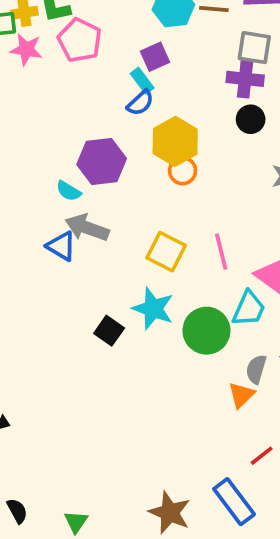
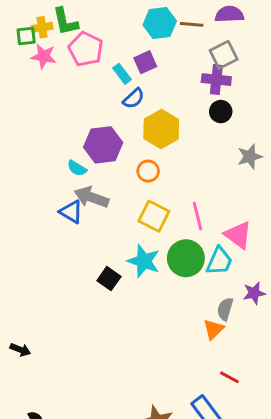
gray square: (254, 48) -> (224, 55), turned -36
cyan rectangle: (142, 81) -> (122, 74), moved
orange circle: (183, 171) -> (148, 171), moved
green circle: (206, 331) -> (186, 258), moved
red line: (262, 456) -> (229, 377), turned 66

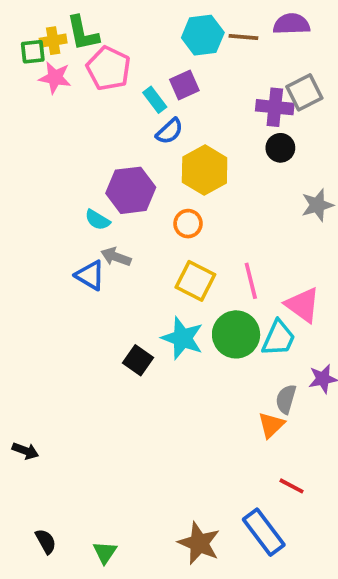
gray square: (224, 55) -> (304, 92), moved
gray arrow: (91, 197) -> (116, 257), size x0.7

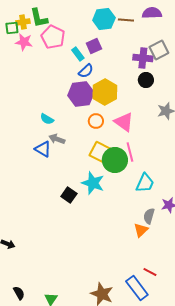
purple hexagon: (131, 190) -> (81, 94), moved
pink triangle: (303, 305) -> (124, 122), moved
green circle: (236, 334) -> (115, 160), moved
red line: (291, 486) -> (150, 272), moved

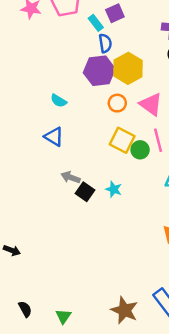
blue semicircle: (86, 71) -> (105, 43), turned -56
gray arrow: (57, 139) -> (71, 177), moved
green circle: (115, 160) -> (140, 150), size x0.6
cyan star: (93, 183) -> (114, 189), moved, size x0.6

